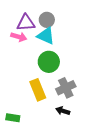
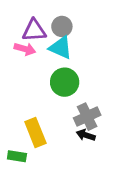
yellow rectangle: (38, 90) -> (35, 132), moved
black arrow: (63, 111) -> (86, 135), moved

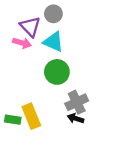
gray circle: (62, 26) -> (53, 14), moved
purple triangle: (34, 30) -> (30, 27), turned 50
green rectangle: (17, 156) -> (13, 120), moved

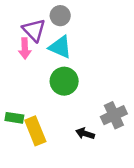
pink arrow: (22, 43) -> (25, 48), turned 72
gray cross: (77, 102) -> (114, 115), moved
green rectangle: (13, 120) -> (14, 118), moved

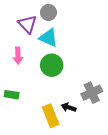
pink arrow: (25, 48) -> (18, 56), moved
yellow rectangle: (35, 131) -> (51, 116), moved

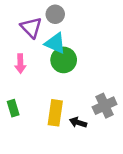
green circle: (52, 65) -> (64, 60), moved
green rectangle: (12, 95) -> (13, 108), turned 64
yellow rectangle: (51, 116) -> (55, 113), moved, turned 30

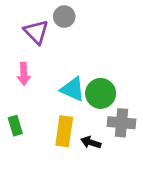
cyan triangle: (55, 43) -> (73, 89), moved
green circle: (64, 60) -> (101, 93), moved
gray cross: (105, 106) -> (122, 123), turned 30

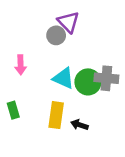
gray circle: (64, 17) -> (56, 35), moved
purple triangle: (36, 32) -> (68, 22), moved
gray cross: (122, 123) -> (106, 78), moved

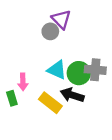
pink arrow: (21, 65) -> (23, 82), moved
yellow rectangle: (56, 115) -> (50, 103), turned -60
black arrow: (79, 125) -> (72, 95), moved, size x1.5

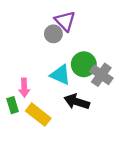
gray cross: (95, 70) -> (101, 75), turned 30
green circle: (79, 73) -> (84, 64), moved
yellow rectangle: (50, 103) -> (38, 115), moved

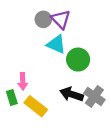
gray circle: (53, 34) -> (43, 19), moved
cyan triangle: (60, 75) -> (56, 44), moved
gray cross: (101, 75) -> (94, 96), moved

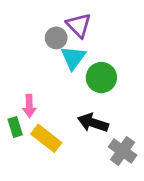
gray circle: (43, 19) -> (56, 38), moved
cyan triangle: (56, 44) -> (73, 58), turned 42
gray cross: (94, 96) -> (123, 151), moved

